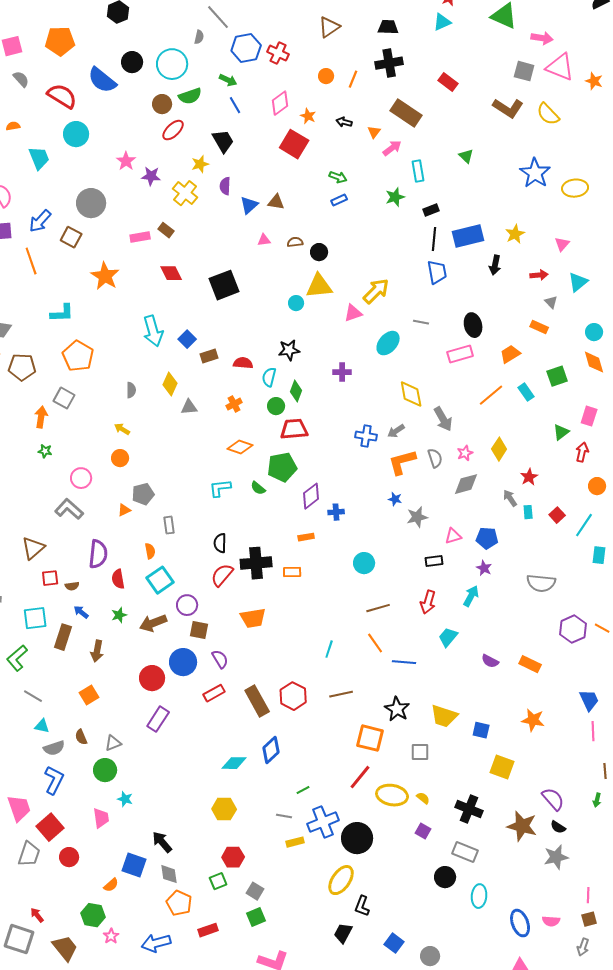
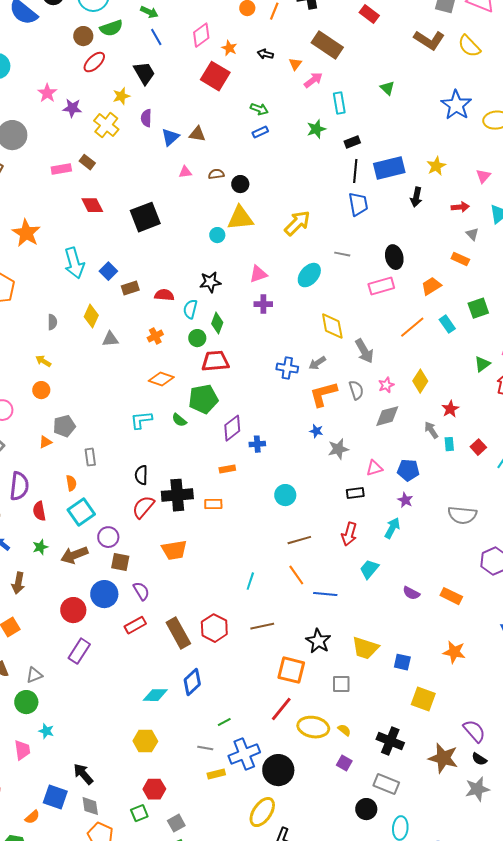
orange star: (105, 276) -> (26, 233), moved
pink triangle: (353, 313) -> (258, 274), moved
gray square: (255, 891) -> (176, 823), turned 30

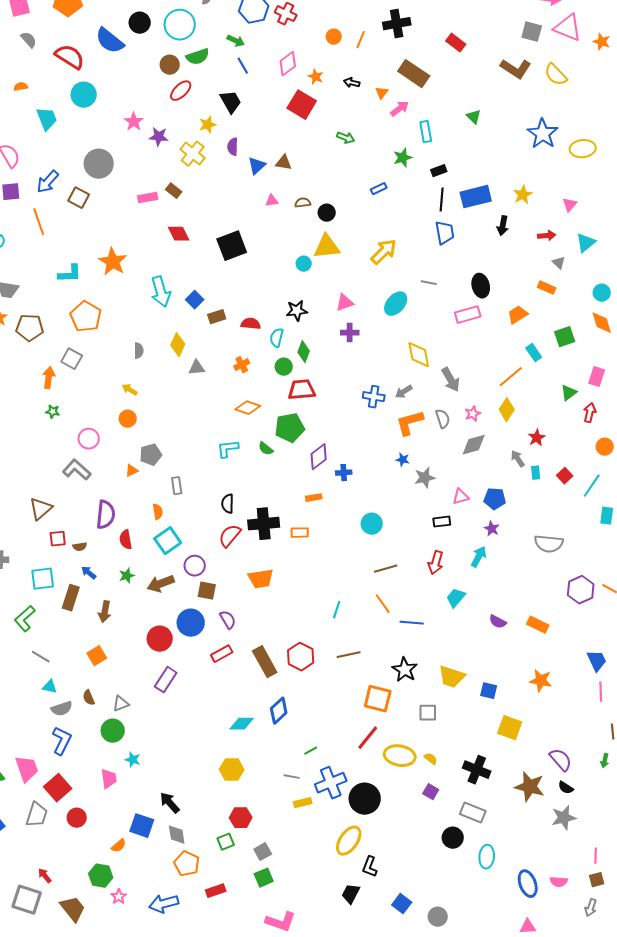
blue rectangle: (260, 132) -> (379, 189), moved
orange line: (412, 327) -> (511, 377), moved

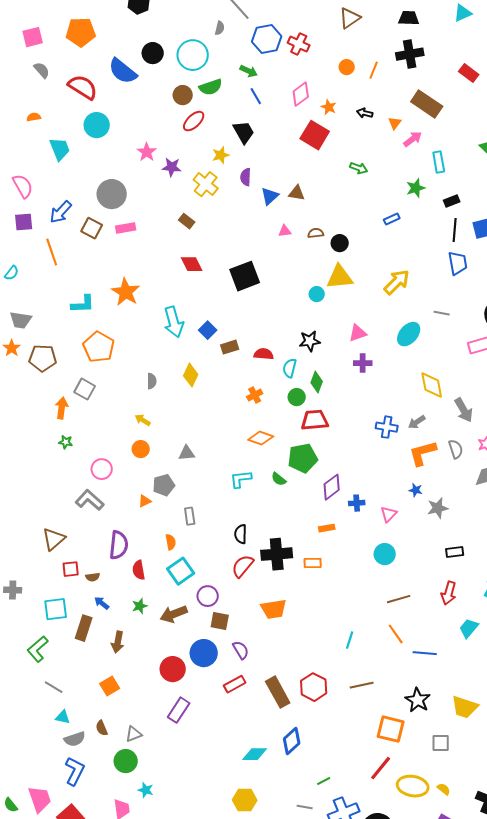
pink rectangle: (148, 198) -> (126, 228), moved
gray triangle: (197, 368) -> (187, 453), moved
pink triangle: (461, 497) -> (389, 514), moved, turned -30

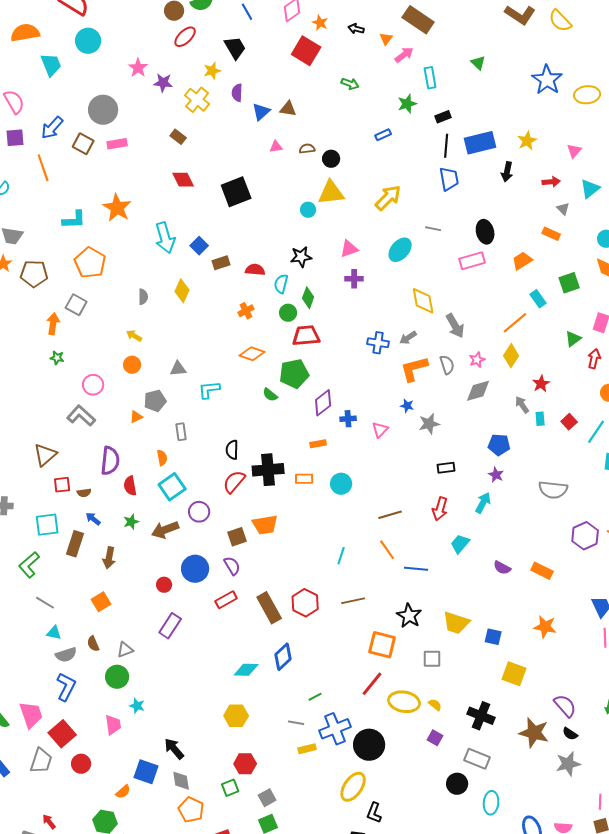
orange semicircle: (34, 117) -> (25, 33), size x2.0
cyan L-shape: (241, 479) -> (209, 390), moved
cyan circle: (385, 554) -> (341, 484), moved
brown square: (220, 621) -> (237, 537), moved, turned -30
red circle: (173, 669) -> (164, 585), size x0.6

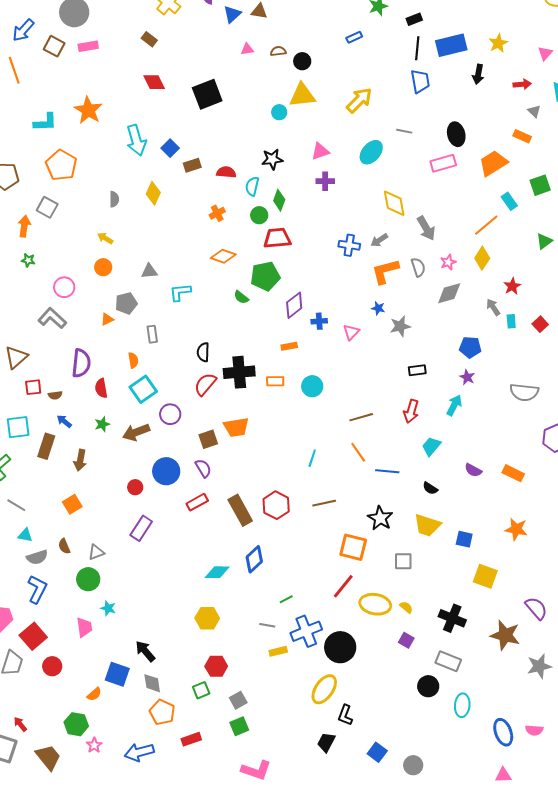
orange trapezoid: (522, 261) -> (493, 163), size x1.4
black semicircle: (570, 734) -> (430, 488), moved

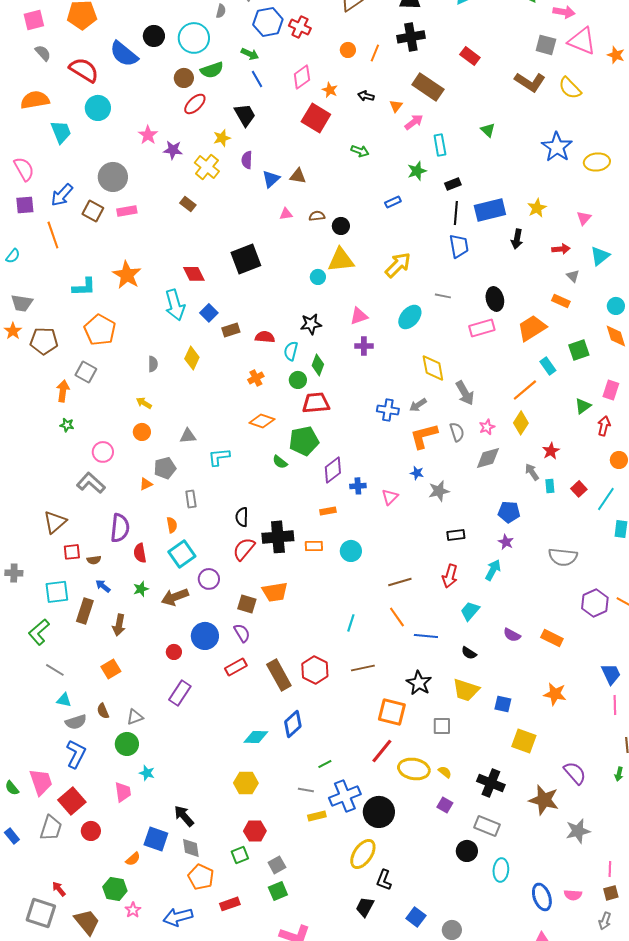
red diamond: (154, 82) -> (194, 274), moved
brown square: (208, 439) -> (247, 604), turned 36

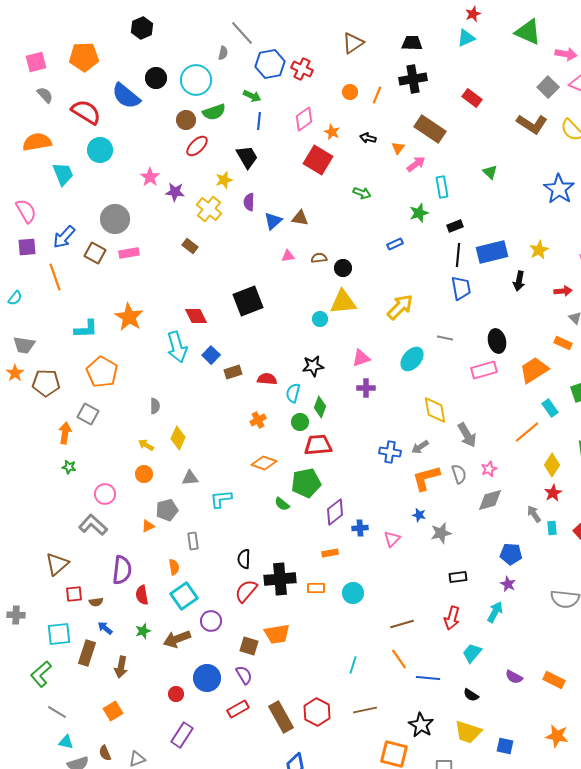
gray square: (546, 45) -> (548, 87), turned 30
blue line: (257, 79) -> (259, 121), turned 36
yellow diamond: (192, 358) -> (178, 438), moved
yellow diamond: (521, 423) -> (552, 465), moved

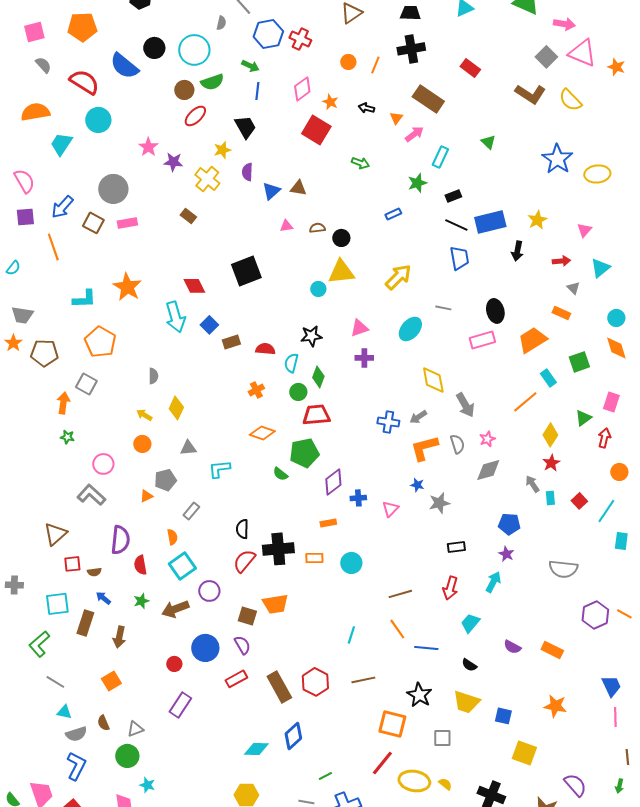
cyan trapezoid: (63, 174) -> (61, 144), turned -125
cyan rectangle: (442, 187) -> (440, 157), turned 35
black line: (458, 255) -> (456, 225), turned -70
gray rectangle: (193, 541) -> (191, 511), turned 48

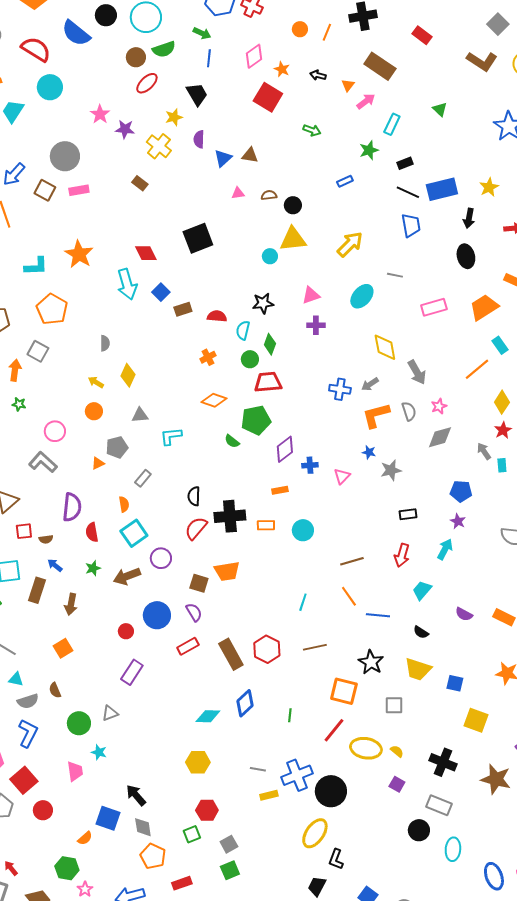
black ellipse: (495, 311) -> (466, 256), moved
gray triangle: (135, 729) -> (110, 713), moved
green line: (325, 776) -> (290, 715), moved, turned -56

